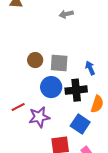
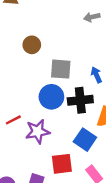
gray arrow: (66, 14) -> (92, 17), moved
brown circle: (35, 60) -> (32, 45), moved

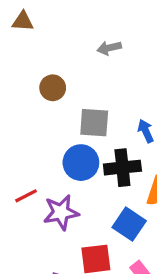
gray arrow: (92, 17) -> (109, 48), moved

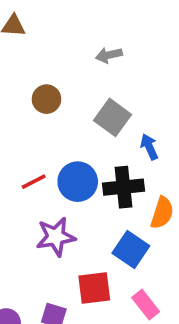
gray square: (94, 123) -> (113, 117), moved, turned 32
red line: (26, 196) -> (34, 182), moved

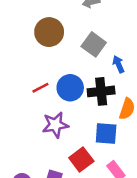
brown circle: (46, 99) -> (49, 32), size x1.5
blue square: (131, 250) -> (106, 134), turned -30
red square: (94, 288) -> (81, 159), turned -30

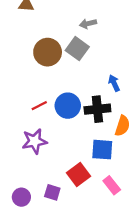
gray square: (94, 44) -> (77, 49), moved
purple star: (55, 125) -> (34, 141), moved

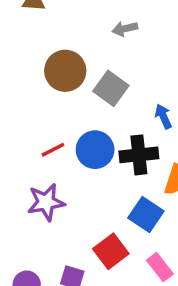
gray square: (77, 49) -> (111, 88), moved
blue square: (102, 150) -> (146, 214), turned 30

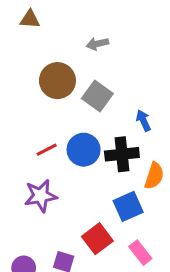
gray arrow: (125, 29) -> (97, 44), moved
blue square: (146, 214) -> (128, 206), turned 32

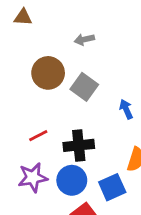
blue circle: (84, 150) -> (72, 180), moved
black cross: (122, 154) -> (79, 145), moved

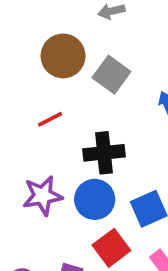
red line: (38, 136) -> (50, 119), moved

